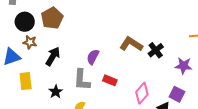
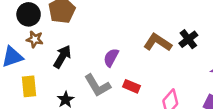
black cross: (156, 50) -> (188, 39), moved
gray L-shape: (82, 80) -> (97, 86), turned -35

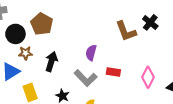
brown L-shape: (158, 42) -> (126, 31), turned -130

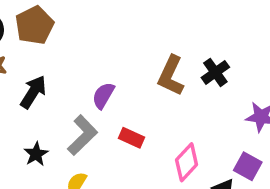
brown L-shape: (126, 31) -> (171, 76), turned 30
gray L-shape: (86, 78) -> (82, 135), turned -105

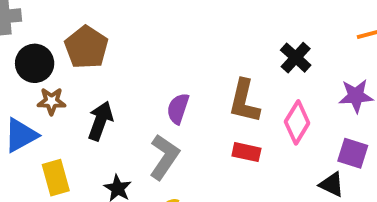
brown L-shape: (171, 76) -> (244, 101), moved
red rectangle: (131, 138) -> (246, 152), moved
pink diamond: (187, 162) -> (297, 122), moved

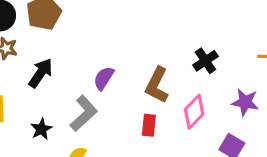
red rectangle: (246, 152) -> (149, 125), turned 70

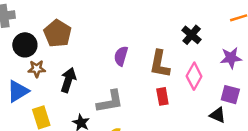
purple semicircle: (104, 78) -> (121, 56), moved
gray L-shape: (84, 113) -> (110, 102), turned 48

